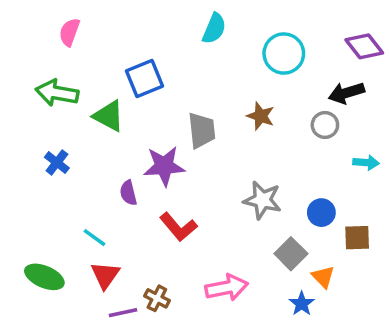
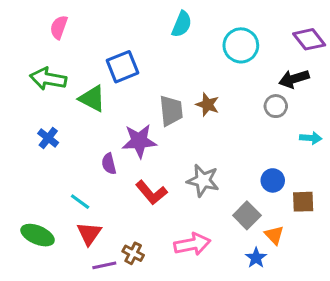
brown star: (261, 116) -> (207, 105), moved
gray star: (262, 200) -> (203, 180), moved

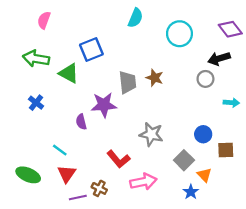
red L-shape: (151, 193) -> (118, 159), moved

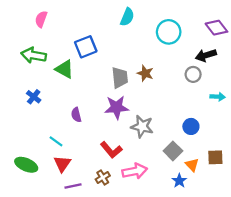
purple star: (104, 105) -> (117, 107), moved
brown square: (226, 150) -> (215, 157), moved
brown cross: (99, 188) -> (103, 178), moved, turned 32

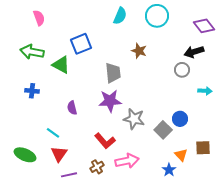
pink semicircle: (41, 19) -> (39, 18), turned 140
cyan circle: (169, 32) -> (157, 16), moved
brown star: (145, 73) -> (139, 51), moved
blue cross: (34, 97) -> (32, 91), turned -32
gray square: (173, 151) -> (163, 130), moved

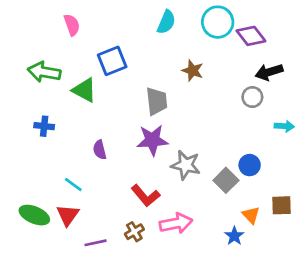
pink semicircle: (39, 18) -> (72, 25), moved
purple diamond: (204, 26) -> (251, 36), moved
red triangle: (59, 154) -> (68, 215), moved

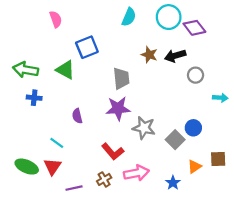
green arrow: (44, 72) -> (26, 70), moved
black arrow: (269, 72) -> (175, 56), moved
orange triangle: (251, 215) -> (194, 167), turned 40
blue star: (234, 236) -> (173, 183), moved

